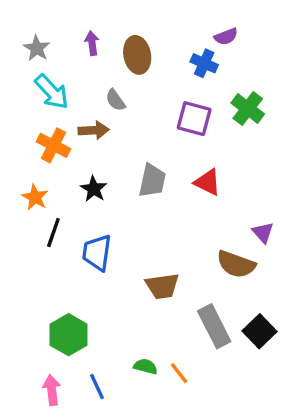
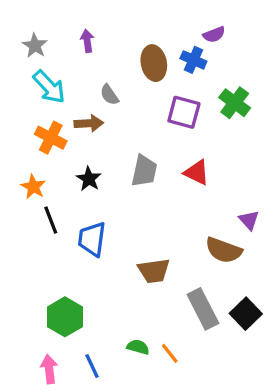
brown ellipse: (137, 55) -> (154, 63), moved
black line: (53, 232) -> (51, 220), turned -40

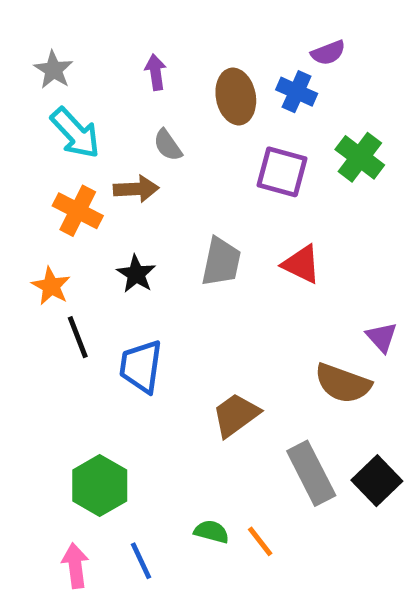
purple arrow: (87, 41) -> (156, 72), moved
brown trapezoid: (154, 271) -> (236, 415), turned 152

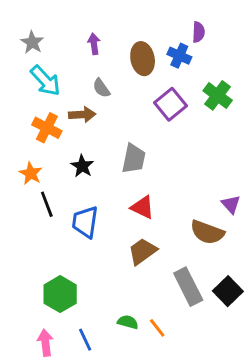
purple semicircle: (328, 53) -> (198, 32), turned -66
purple square: (282, 172) -> (170, 104), turned 36
red triangle: (301, 264) -> (143, 207), moved

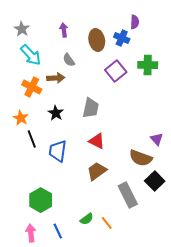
green cross: (218, 95) -> (148, 65), turned -36
black square: (228, 291) -> (155, 181), moved
green semicircle: (128, 322) -> (87, 219), turned 128

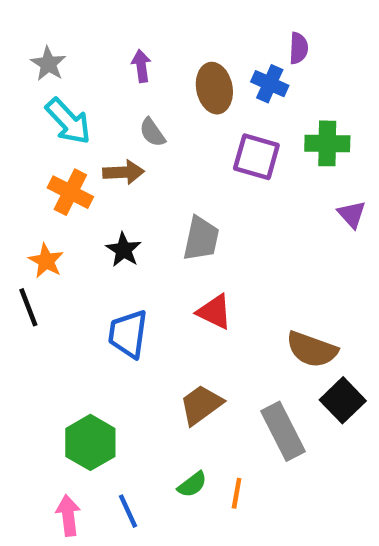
purple square: (116, 71) -> (256, 157), turned -35
black line: (32, 139) -> (28, 307), moved
purple triangle: (157, 139) -> (352, 214), moved
brown trapezoid: (97, 171) -> (201, 405), moved
orange line: (107, 223) -> (237, 493), turned 48

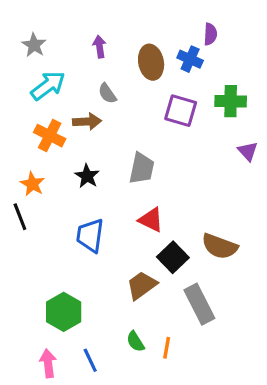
cyan arrow: (68, 121) -> (48, 86), turned -84
black square: (343, 400) -> (173, 257), moved
green semicircle: (192, 484) -> (135, 342), turned 95

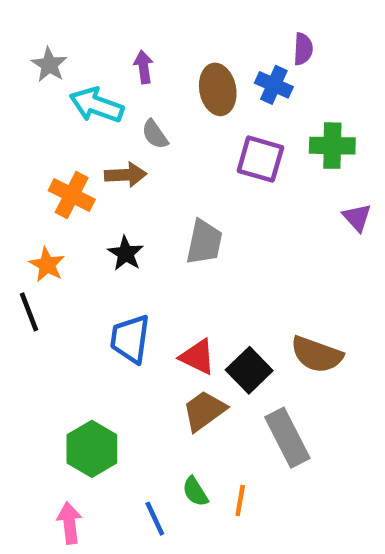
cyan arrow: (48, 86) -> (96, 105), moved, turned -123
red triangle: (151, 220) -> (198, 357), moved
blue line: (90, 360) -> (155, 519), moved

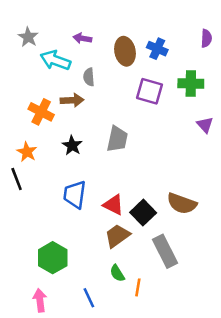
purple semicircle: (303, 49) -> (206, 38), moved
purple arrow: (144, 67) -> (82, 38), turned -72
gray semicircle: (155, 134) -> (89, 77), turned 30
green semicircle: (195, 492) -> (117, 273), moved

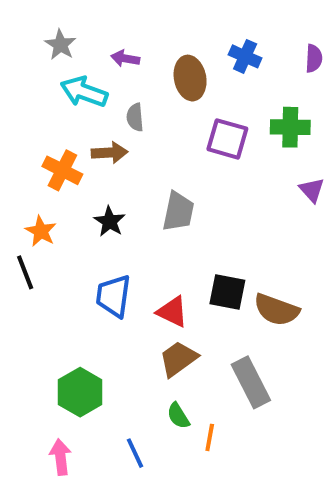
gray star: (28, 37) -> (60, 45), moved
blue cross: (157, 49) -> (245, 56), moved
black square: (143, 213) -> (227, 292), moved, turned -35

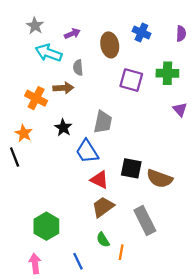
purple arrow: (125, 58) -> (72, 34), turned 147
blue trapezoid: (113, 296) -> (87, 151), moved, turned -40

